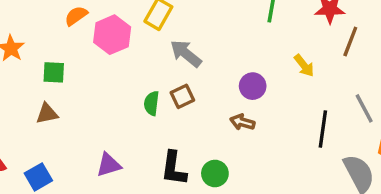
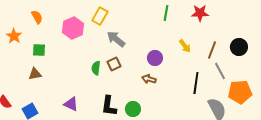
orange semicircle: (76, 16) -> (37, 17), moved, turned 96
brown line: (350, 42) -> (212, 50), moved
purple triangle: (109, 165) -> (71, 104), turned 42

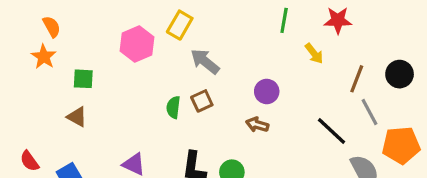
orange semicircle: (37, 17) -> (52, 27), moved
yellow arrow: (185, 46) -> (314, 54), moved
brown triangle: (35, 74) -> (77, 117), turned 40
black line: (196, 83) -> (332, 131), turned -55

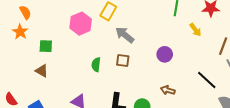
brown square: (202, 101) -> (123, 60), turned 32
green semicircle: (173, 107) -> (96, 65), moved
brown arrow: (257, 125) -> (168, 90), moved

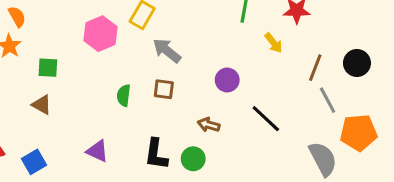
black line: (207, 80) -> (266, 119), moved
brown arrow: (168, 90) -> (209, 125), moved

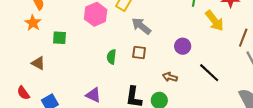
yellow arrow: (274, 43) -> (214, 21), size x1.5
brown triangle: (42, 105) -> (38, 63), moved

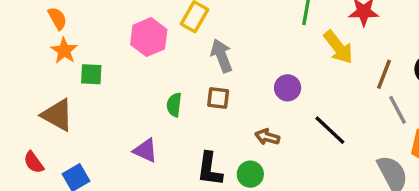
orange star: (33, 23) -> (64, 51), moved
gray arrow: (141, 26) -> (222, 56), turned 30
brown triangle: (38, 63) -> (57, 115), size x1.5
purple triangle: (93, 95) -> (145, 150), moved

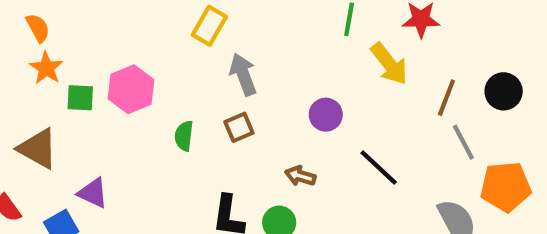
pink hexagon: (149, 37) -> (131, 89), moved
brown square: (218, 98) -> (239, 127), turned -30
purple triangle: (145, 150) -> (93, 193), moved

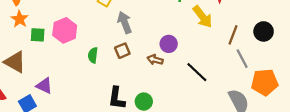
brown arrow: (300, 176) -> (155, 60), moved

